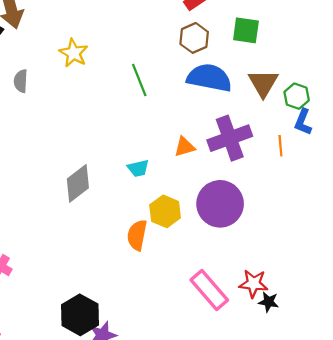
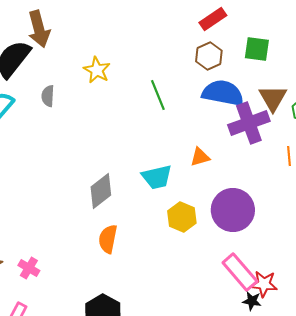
purple cross: (230, 138) -> (249, 123), moved
cyan trapezoid: (138, 168) -> (157, 177), size x1.5
orange semicircle: (137, 235) -> (108, 239), moved
pink rectangle: (209, 290) -> (240, 272), moved
black star: (269, 302) -> (252, 301), moved

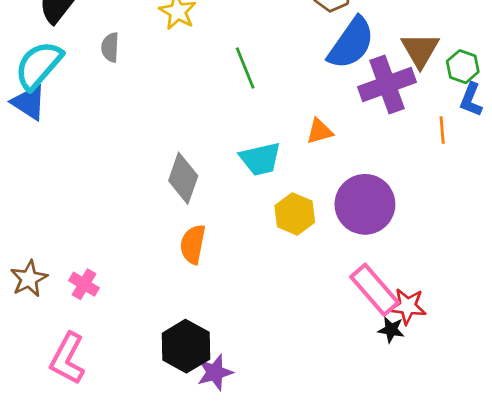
blue semicircle: (223, 93) -> (351, 43), turned 114
green line: (158, 95) -> (245, 68), moved
gray diamond: (101, 191) -> (183, 178), turned -33

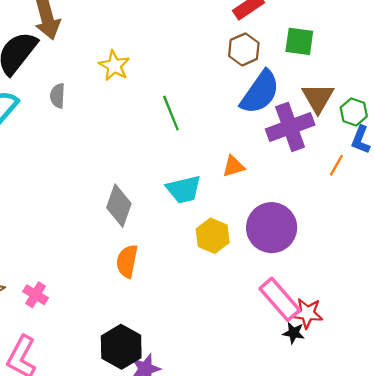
orange line: (442, 130) -> (336, 165), turned 35

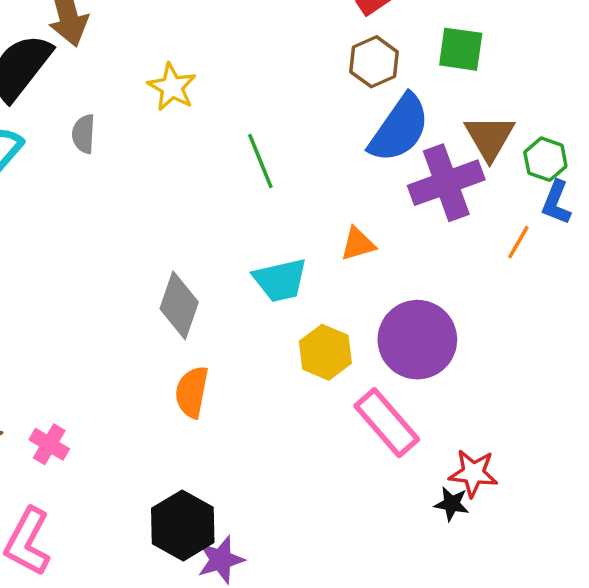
pink rectangle: (280, 299) -> (387, 423), moved

